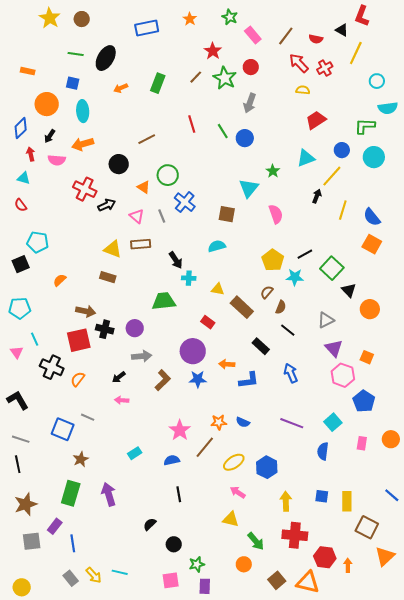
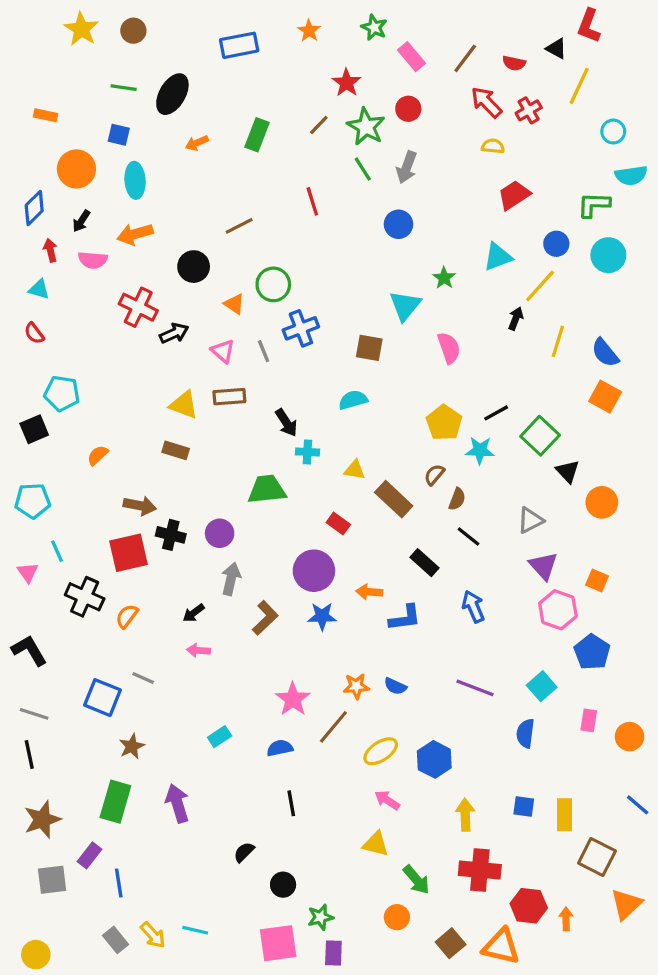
green line: (223, 131) -> (363, 169), moved
blue cross: (185, 202) -> (301, 328), turned 30
gray arrow: (142, 356) -> (231, 579), turned -72
orange circle: (391, 439) -> (629, 737), moved
pink square: (171, 580) -> (278, 943), size x1.4

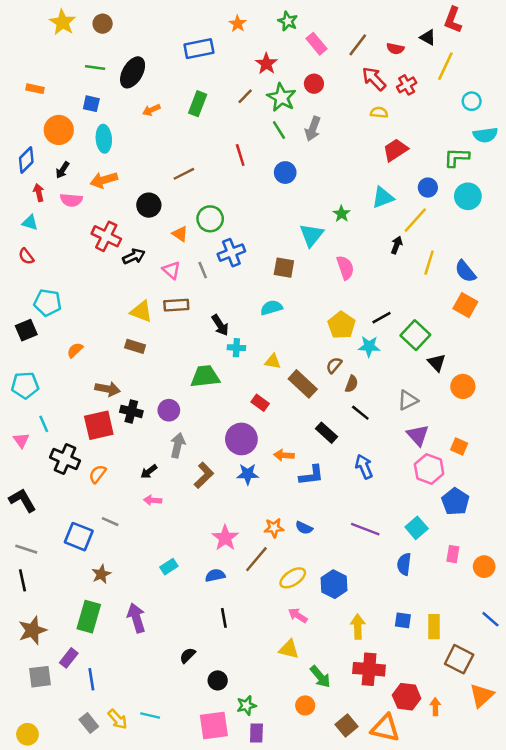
blue rectangle: (239, 45) -> (199, 49), moved
blue circle: (399, 224) -> (285, 173), moved

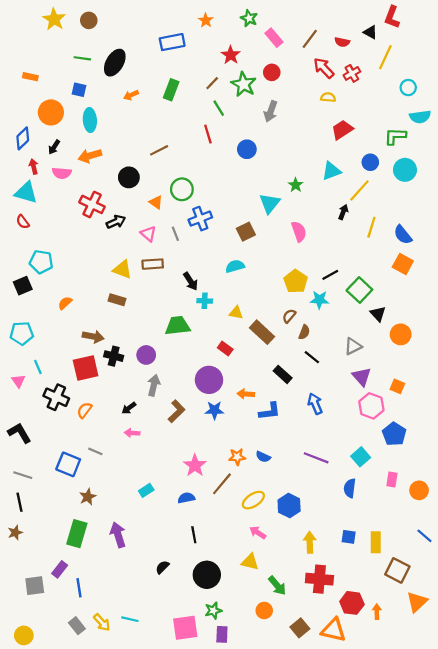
green line: (279, 130) -> (219, 108), moved
cyan triangle: (30, 223) -> (26, 193), size x1.6
brown square: (284, 268) -> (246, 232), turned -36
brown star: (32, 630) -> (15, 533), moved, size x0.6
black circle: (218, 680) -> (207, 575), moved, size x1.6

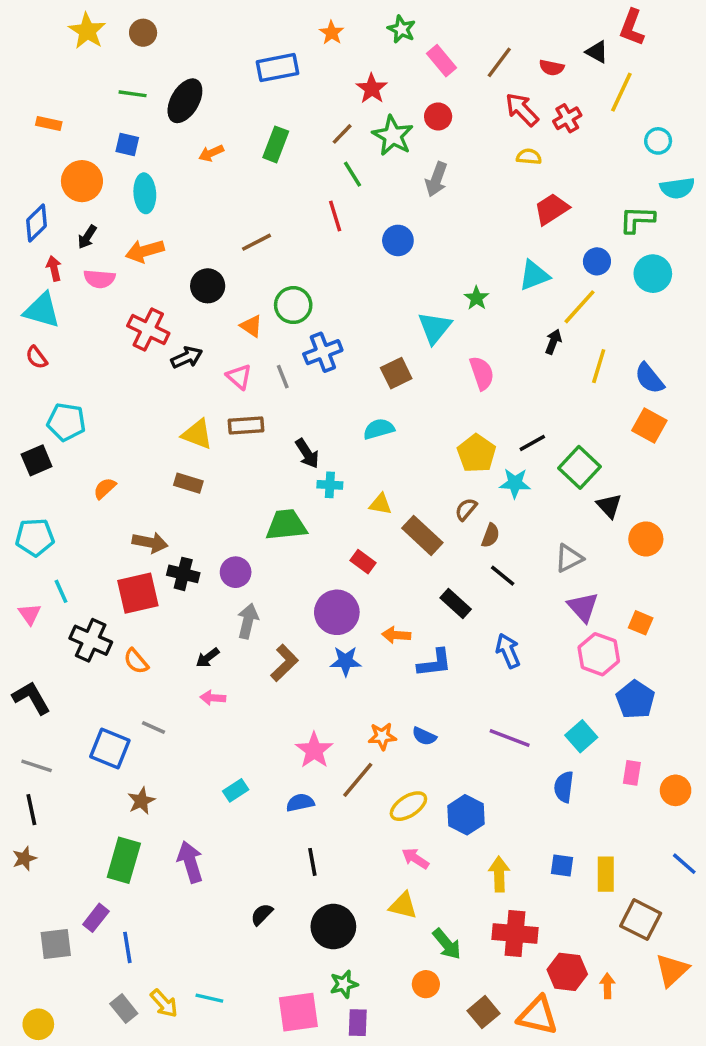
orange semicircle: (84, 410) -> (136, 661), turned -77

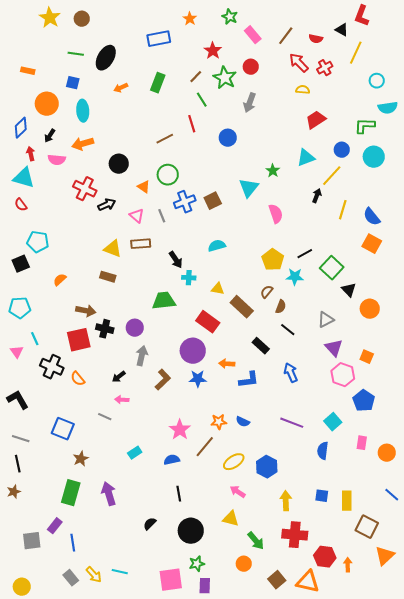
brown line: (257, 242) -> (165, 139), moved
brown square: (396, 373) -> (213, 201), moved
red rectangle: (363, 562) -> (208, 322), size x1.6
gray line: (154, 728) -> (105, 417), moved

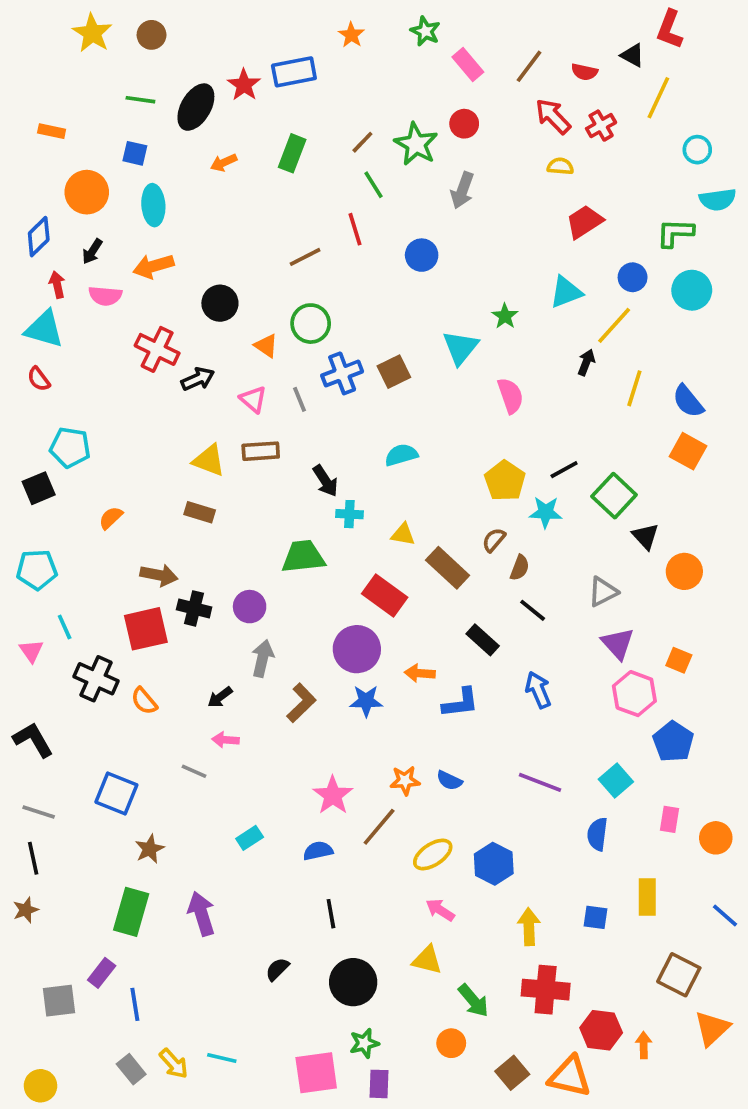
red star: (213, 51) -> (244, 85), moved
yellow rectangle: (347, 501) -> (647, 897), moved

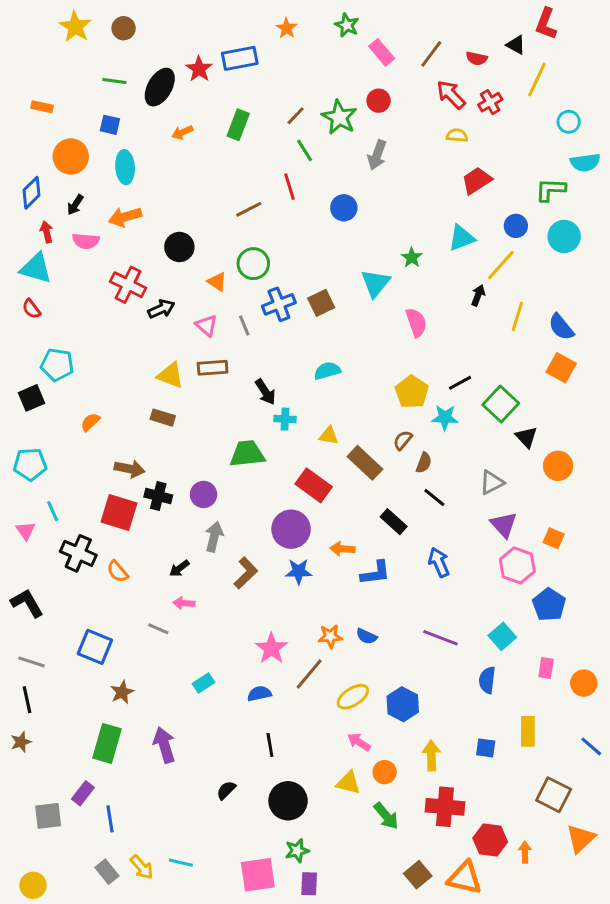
red square: (146, 629) -> (119, 513), turned 30
orange circle: (451, 1043) -> (385, 772), moved

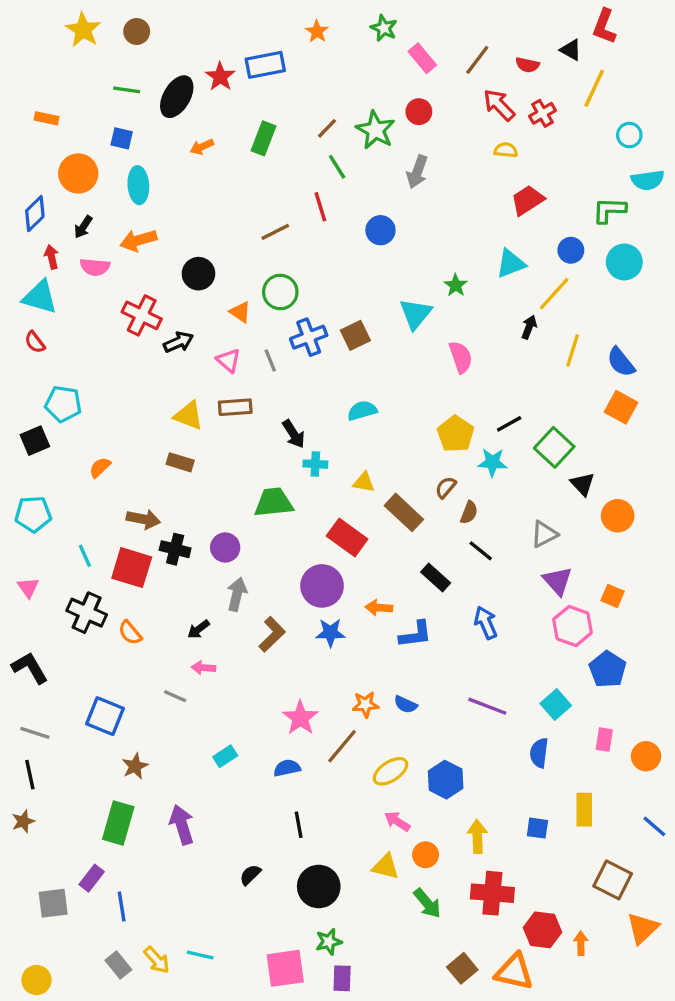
cyan line: (53, 511) -> (85, 556), moved

